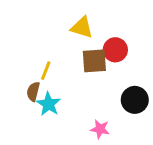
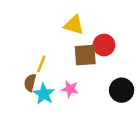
pink star: (100, 129) -> (70, 89), moved

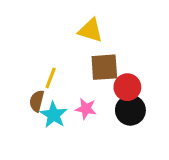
red circle: (104, 45) -> (127, 87), moved
black circle: (122, 90) -> (130, 110), moved

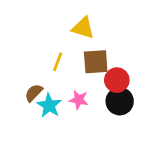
yellow line: (51, 78) -> (58, 62), moved
brown semicircle: (37, 101) -> (34, 93), turned 30

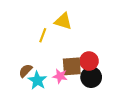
yellow line: (58, 62) -> (43, 35), moved
brown square: (96, 62) -> (72, 66), moved

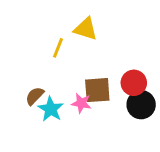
red circle: (89, 61) -> (134, 83), moved
black circle: (91, 77) -> (141, 105), moved

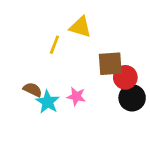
brown square: (97, 90) -> (110, 64), moved
brown semicircle: (35, 96) -> (33, 90), turned 72

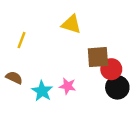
yellow line: (54, 45) -> (21, 40), moved
brown semicircle: (33, 90) -> (14, 78), moved

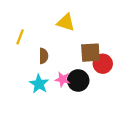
brown semicircle: (14, 78) -> (44, 56), moved, turned 64
black circle: (117, 87) -> (78, 80), moved

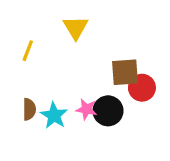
yellow triangle: (66, 22) -> (76, 28), moved, turned 42
brown semicircle: (44, 56) -> (29, 109), moved

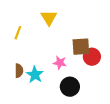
pink star: (86, 109) -> (60, 63), moved
black circle: (108, 111) -> (70, 87), moved

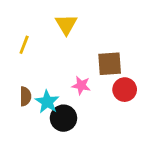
red circle: (92, 57) -> (125, 90), moved
black circle: (70, 87) -> (63, 118), moved

